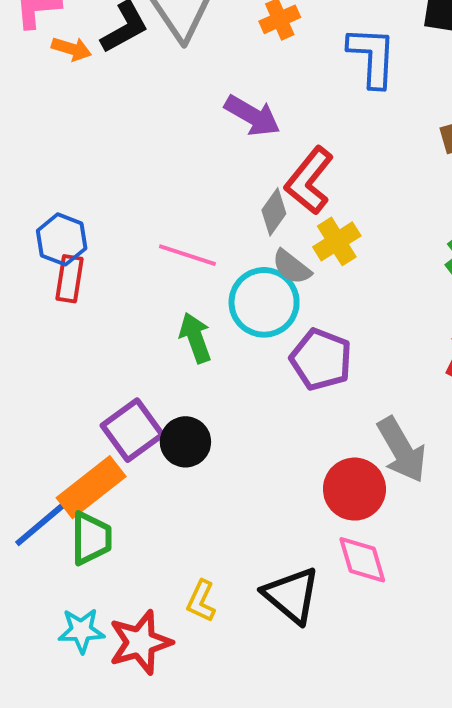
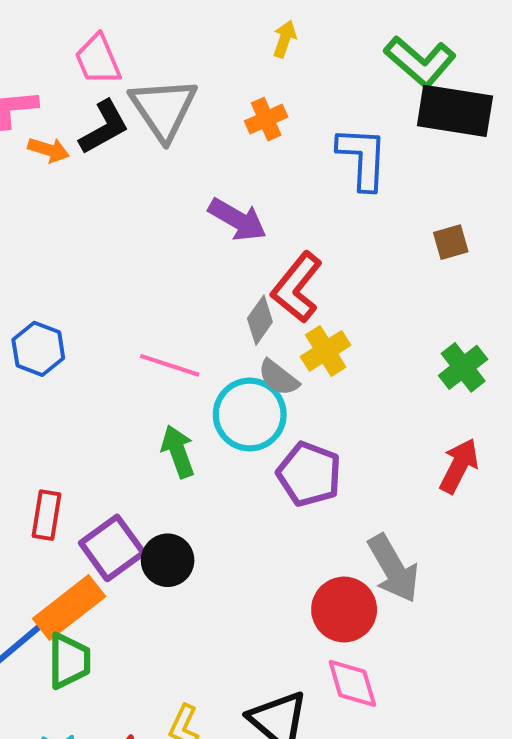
red rectangle: (70, 279) -> (47, 515), moved

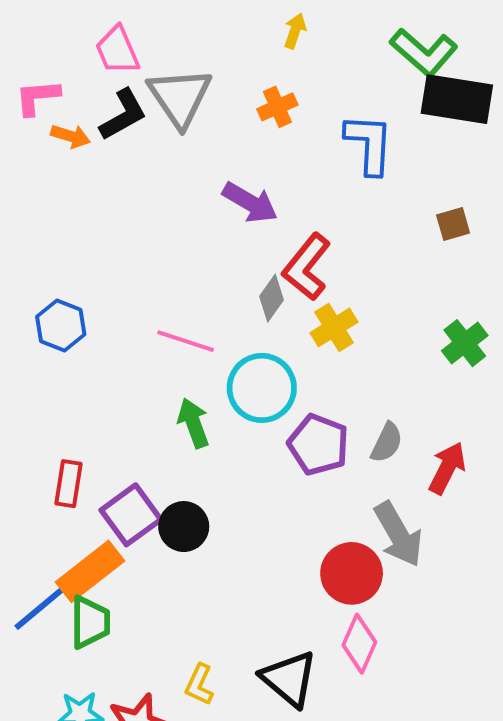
gray semicircle: (278, 378) -> (387, 443), moved, turned -102
red arrow: (459, 466) -> (447, 468), moved
pink diamond: (352, 683) -> (359, 644), turned 40

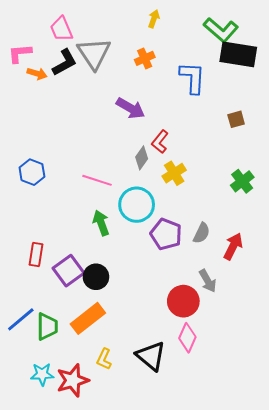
red L-shape: (307, 267) -> (160, 142), size x0.7
gray arrow: (398, 534) -> (208, 281), size x0.7
orange rectangle: (90, 571) -> (88, 318), moved

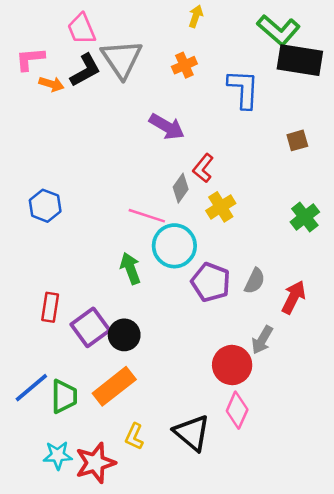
pink line: (97, 180) -> (147, 216), moved
gray arrow: (208, 281) -> (262, 340), turned 60

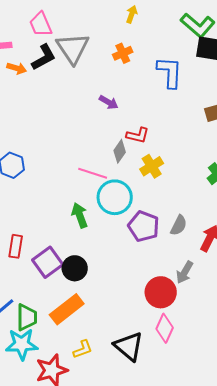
purple arrow: (167, 127) -> (109, 102), size x0.7
red L-shape: (203, 168) -> (138, 135), turned -115
yellow L-shape: (134, 437) -> (83, 349), turned -135
cyan star: (58, 455) -> (22, 344), moved, size x1.4

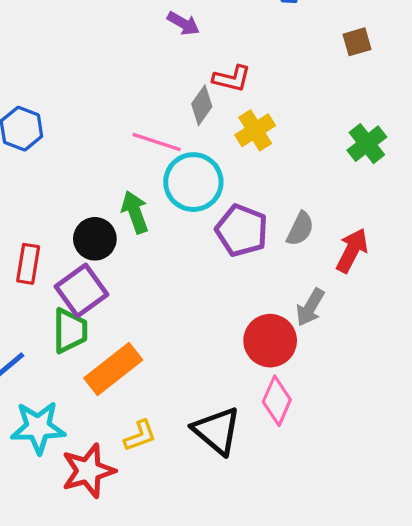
black circle: (75, 268) -> (95, 239), moved
green trapezoid: (27, 317) -> (70, 331), moved

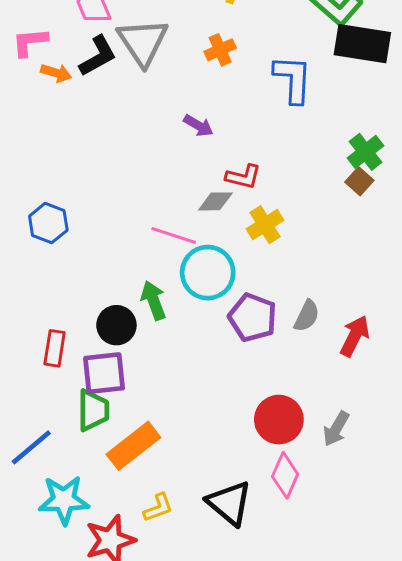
brown square: (357, 42) -> (359, 181), moved, turned -32
gray diamond: (202, 105) -> (215, 201), turned 54
green cross: (367, 144) -> (366, 152), moved
purple square: (82, 291) -> (104, 373), turned 30
gray arrow: (310, 307) -> (336, 429), moved

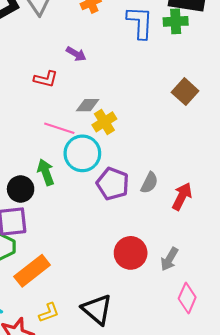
green cross: (366, 152) -> (176, 21), moved, turned 35
red L-shape: (243, 177) -> (46, 79), moved
brown square: (359, 181) -> (185, 92), size x1.4
yellow cross: (265, 225) -> (104, 122), moved
pink diamond: (285, 475) -> (187, 298), moved

